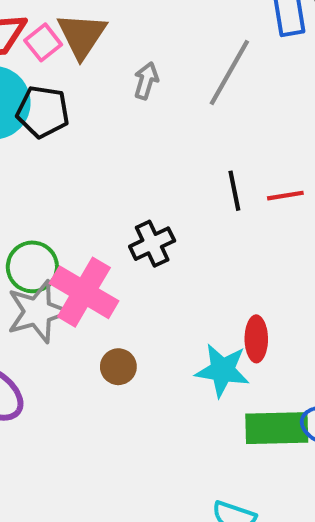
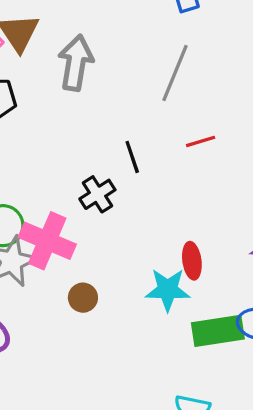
gray line: (229, 73) -> (175, 73), moved
gray arrow: (146, 81) -> (76, 63), size x1.8
black line: (234, 191) -> (132, 157), moved

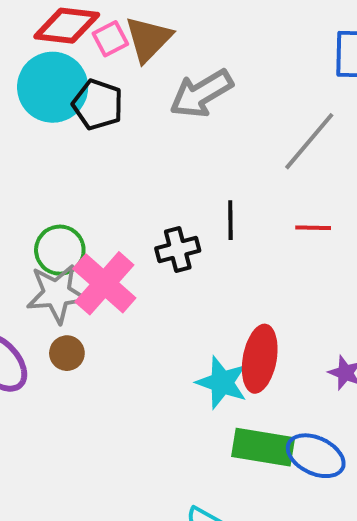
gray arrow: (76, 63) -> (201, 94), turned -148
red ellipse: (192, 261) -> (260, 359), size x1.5
brown circle: (83, 298) -> (67, 353), moved

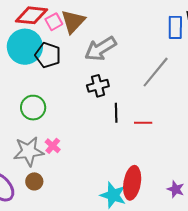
red line: (313, 228) -> (143, 123), moved
black cross: (178, 249) -> (98, 86), moved
green circle: (60, 250) -> (33, 108), moved
pink cross: (104, 283) -> (53, 146), size x0.5

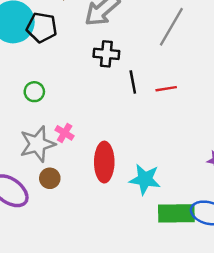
black cross: (98, 86) -> (106, 54), turned 30
green circle: (33, 108) -> (34, 92), size x0.7
red ellipse: (132, 183) -> (104, 162), moved

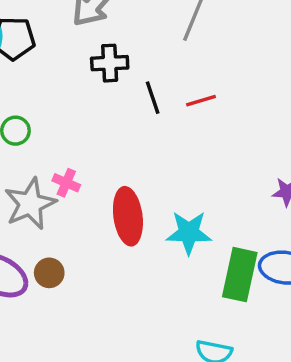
brown circle: (50, 178) -> (49, 273), moved
green rectangle: (176, 213) -> (240, 275), turned -69

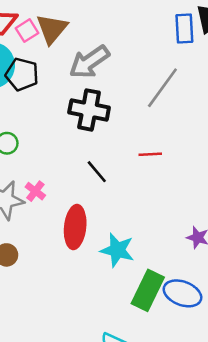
black cross: (110, 63) -> (89, 110), size x1.4
black line: (153, 98) -> (97, 172), moved, turned -35

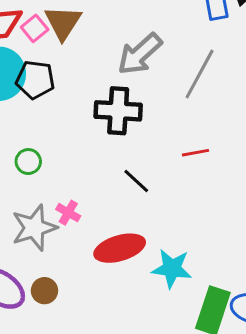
gray arrow: (89, 62) -> (140, 54), moved
red ellipse: (75, 227) -> (120, 248), turned 75

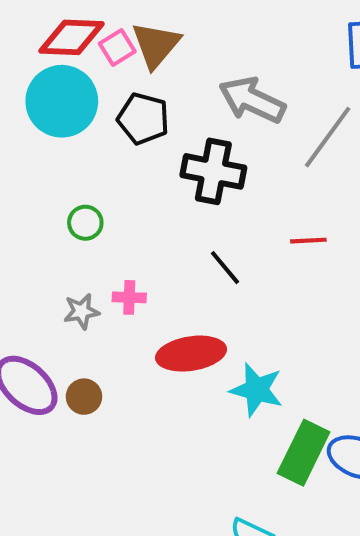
gray arrow: (140, 54) -> (252, 100), turned 60
black pentagon: (35, 80) -> (143, 119), moved
pink cross: (68, 213) -> (129, 297), turned -35
gray star: (34, 228) -> (81, 311), size x0.6

